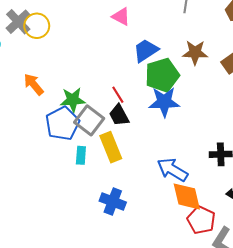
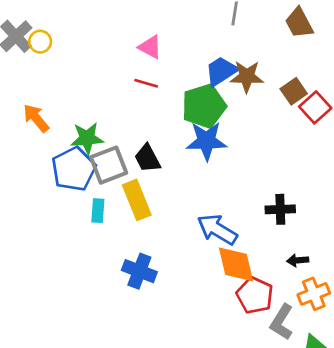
pink triangle: (121, 17) -> (150, 47), moved
yellow circle: (37, 26) -> (40, 42), size x0.7
blue trapezoid: (146, 50) -> (221, 71), moved
red line: (118, 95) -> (146, 83), moved, turned -42
gray square: (89, 120) -> (109, 165), turned 32

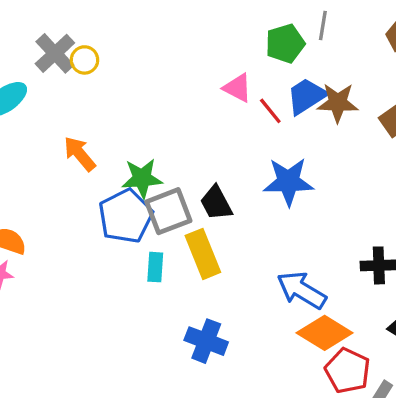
pink triangle: (150, 47) -> (237, 88), moved
red line: (146, 83) -> (270, 111), moved, turned 35
green pentagon: (204, 106) -> (285, 44), moved, size x0.7
orange diamond: (236, 264) -> (325, 333), turned -45

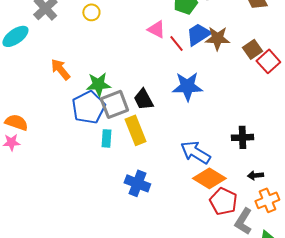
yellow circle: (85, 60) -> (91, 12), moved

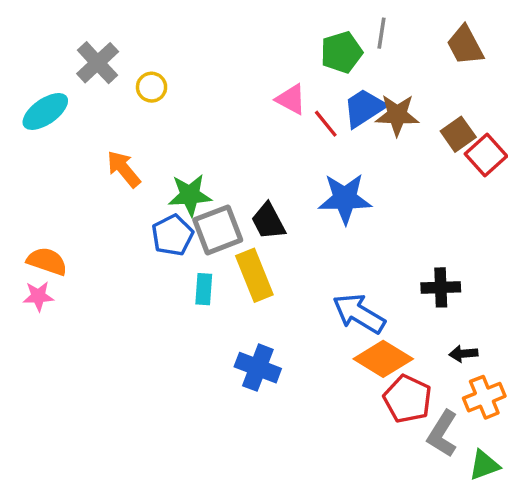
yellow circle: (91, 12) -> (152, 87), moved
blue pentagon: (88, 107) -> (172, 235), size x0.7

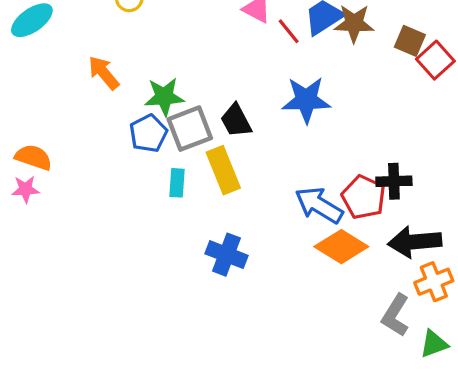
brown square: (458, 134) -> (410, 41), turned -32
black arrow: (463, 354) -> (415, 242), size x2.0
red pentagon: (408, 399) -> (364, 197), moved

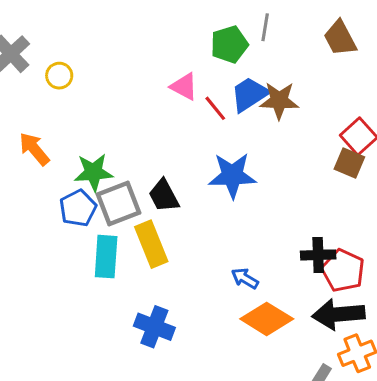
brown square: (410, 41) -> (349, 163), moved
cyan rectangle: (177, 183) -> (106, 257), size x1.5
red pentagon: (364, 197) -> (343, 271), moved
blue arrow: (319, 205) -> (245, 278), size x0.6

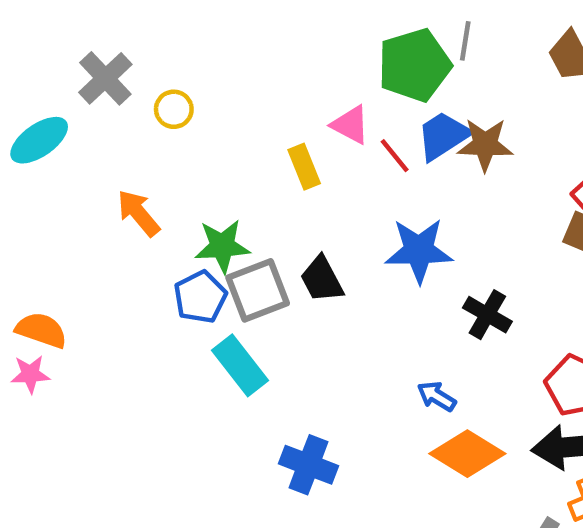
green pentagon: (229, 44) -> (414, 65), size x1.4
yellow rectangle: (151, 244) -> (304, 167), moved, size x0.7
black cross: (318, 255) -> (487, 315), moved, turned 32
cyan rectangle: (106, 257) -> (240, 365), turned -42

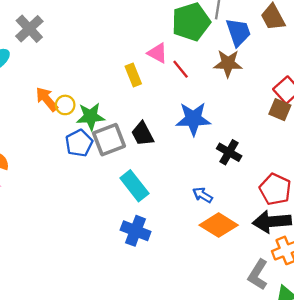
yellow circle: (174, 109) -> (65, 105), moved
blue trapezoid: (443, 136) -> (238, 32), moved, turned 104
cyan rectangle: (240, 365) -> (134, 186), moved

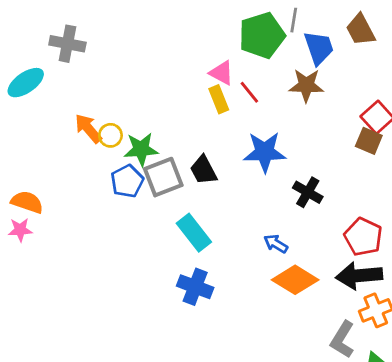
gray cross: (29, 29) -> (67, 44), turned -36
yellow rectangle: (133, 75) -> (219, 99), moved

